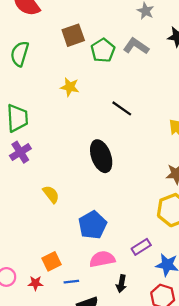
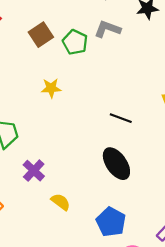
black line: (122, 108) -> (121, 118), moved
purple cross: (20, 152) -> (34, 171), moved
black ellipse: (101, 156) -> (116, 164), moved

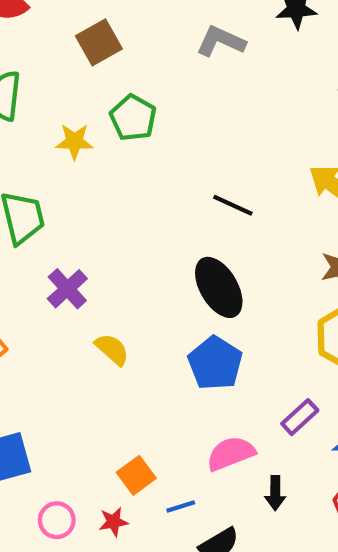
green pentagon: (75, 42) -> (133, 118), moved
yellow star: (51, 88) -> (74, 141), moved
blue pentagon: (111, 222) -> (215, 363), moved

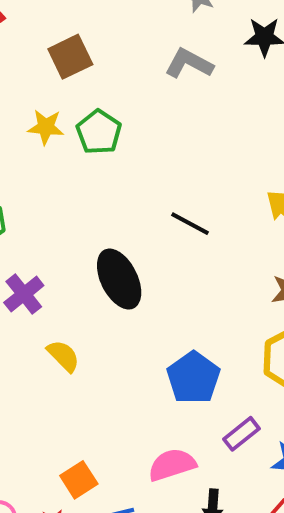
yellow star: (74, 141) -> (46, 127), moved
black ellipse: (219, 287) -> (119, 279), moved
blue pentagon: (215, 363) -> (193, 378), moved

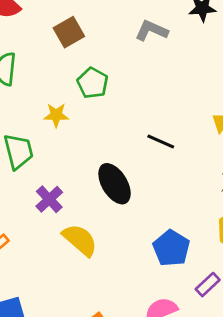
yellow star: (46, 127) -> (56, 115), moved
yellow semicircle: (63, 356) -> (80, 240), size x1.5

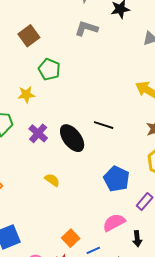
black line: (161, 142) -> (104, 125), moved
purple cross: (49, 199) -> (38, 133), moved
yellow semicircle: (80, 240) -> (52, 180), size x0.6

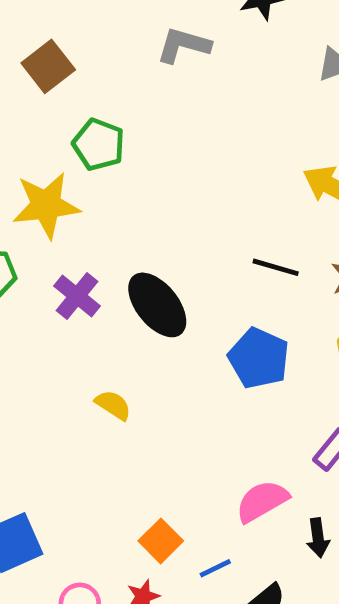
yellow star: (26, 94) -> (46, 205), size x1.6
black line: (104, 125) -> (276, 267), moved
blue pentagon: (117, 179) -> (259, 358), moved

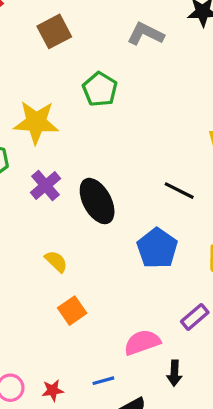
green pentagon: (99, 144) -> (100, 89), moved
orange square: (161, 541) -> (72, 311), moved

